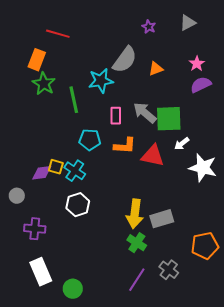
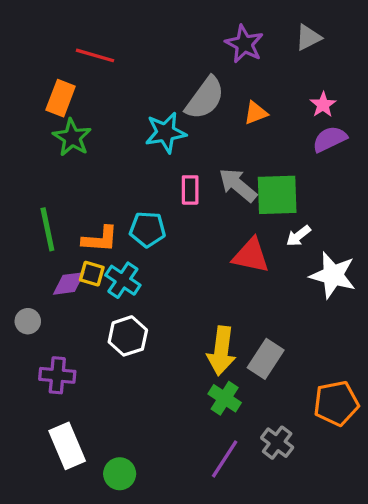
purple star: (149, 27) -> (244, 44), size x1.6
green line: (74, 100) -> (47, 229), moved
orange L-shape: (125, 146) -> (100, 239), moved
gray rectangle: (162, 219) -> (266, 359), turned -40

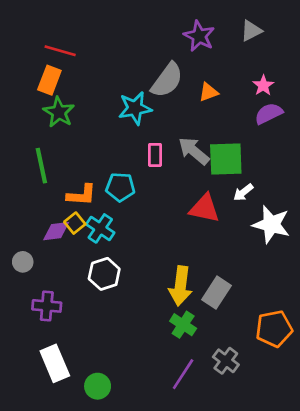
red line: (95, 55) -> (60, 51), moved
green line: (47, 229) -> (41, 166), moved
yellow square: (92, 274) -> (75, 223), turned 35

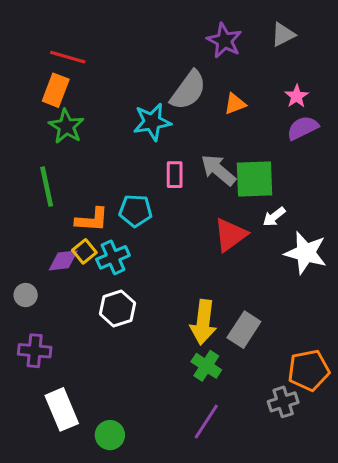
red triangle: (204, 208) -> (230, 235), turned -48
cyan cross: (100, 228) -> (113, 257), turned 32
purple cross: (47, 306) -> (35, 351), moved
gray cross: (226, 361) -> (283, 402), moved, turned 35

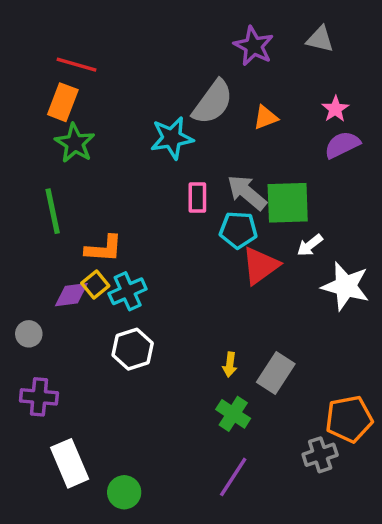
gray triangle: (283, 35) -> (320, 39), turned 40
cyan pentagon: (136, 211) -> (238, 230), moved
yellow arrow: (203, 322) -> (230, 365), size x0.5

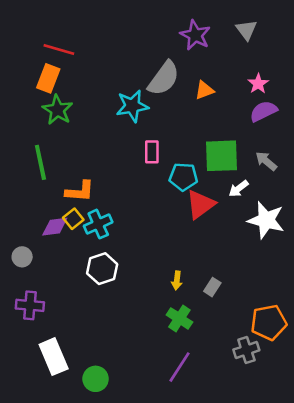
gray triangle: (320, 39) -> (246, 30), turned 40
gray arrow: (247, 192) -> (266, 161), moved, size x0.7
gray rectangle: (276, 373) -> (212, 287), size x0.6

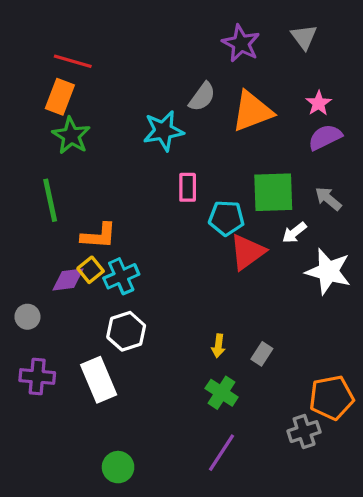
gray semicircle: (164, 78) -> (202, 97), size x0.7
orange triangle: (204, 90) -> (252, 111), size x1.8
white rectangle: (54, 357) -> (99, 380), moved

